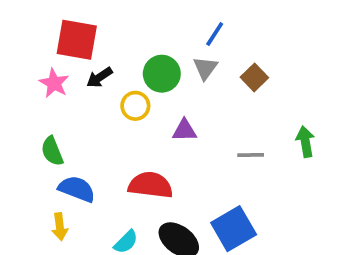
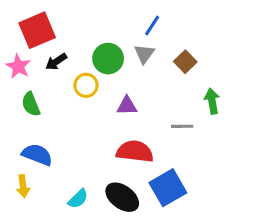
red square: (77, 40) -> (37, 30), turned -33
green arrow: (305, 142) -> (212, 101), moved
green semicircle: (52, 151) -> (31, 104), moved
red semicircle: (150, 185) -> (135, 151), moved

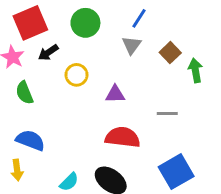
green circle: (108, 59) -> (85, 23), moved
green arrow: (212, 101) -> (195, 70), moved
blue square: (168, 188) -> (176, 172), moved

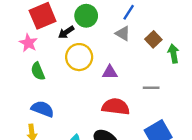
gray triangle: (132, 45) -> (123, 33), turned -35
black arrow: (48, 53) -> (66, 32), moved
yellow circle: (77, 75) -> (79, 57), size x1.5

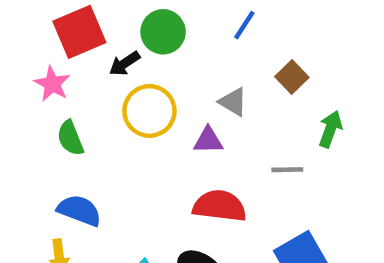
gray triangle: (123, 33) -> (233, 102), moved
green arrow: (173, 54) -> (330, 129), moved, turned 30

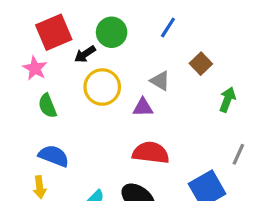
gray line: (287, 170) -> (238, 154), moved, turned -65

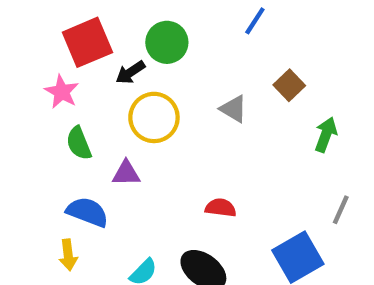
blue line: (168, 28) -> (255, 21), moved
purple triangle: (143, 107) -> (126, 173), moved
red semicircle: (151, 153) -> (221, 208), size x0.6

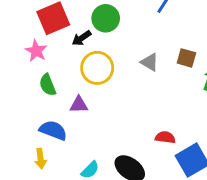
brown square: (289, 85) -> (186, 58), moved, turned -30
red semicircle: (221, 208) -> (165, 137), moved

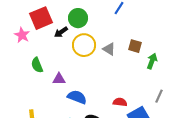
pink star: (36, 51) -> (22, 35), moved
yellow circle: (97, 68) -> (84, 45), moved
blue semicircle: (53, 130) -> (77, 97), moved

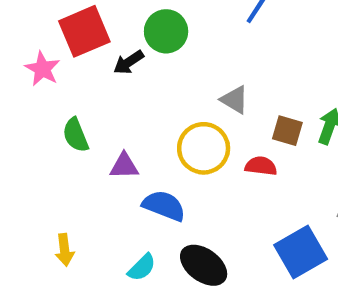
yellow circle: (84, 45) -> (204, 148), moved
brown square: (135, 46) -> (287, 131), moved
red semicircle: (120, 102) -> (261, 166), moved

